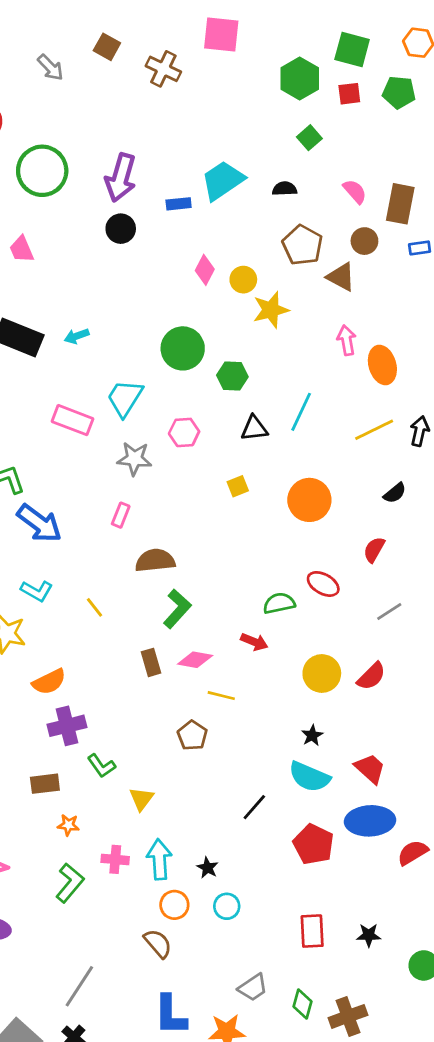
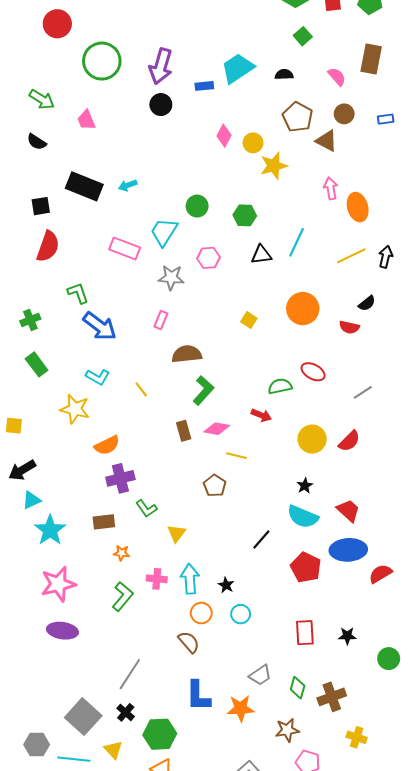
brown rectangle: (400, 204) -> (371, 59), moved
green circle: (183, 348) -> (197, 206), moved, size x0.7
yellow square: (238, 486) -> (249, 320), moved, turned -35
red semicircle: (374, 550) -> (349, 327), moved, turned -108

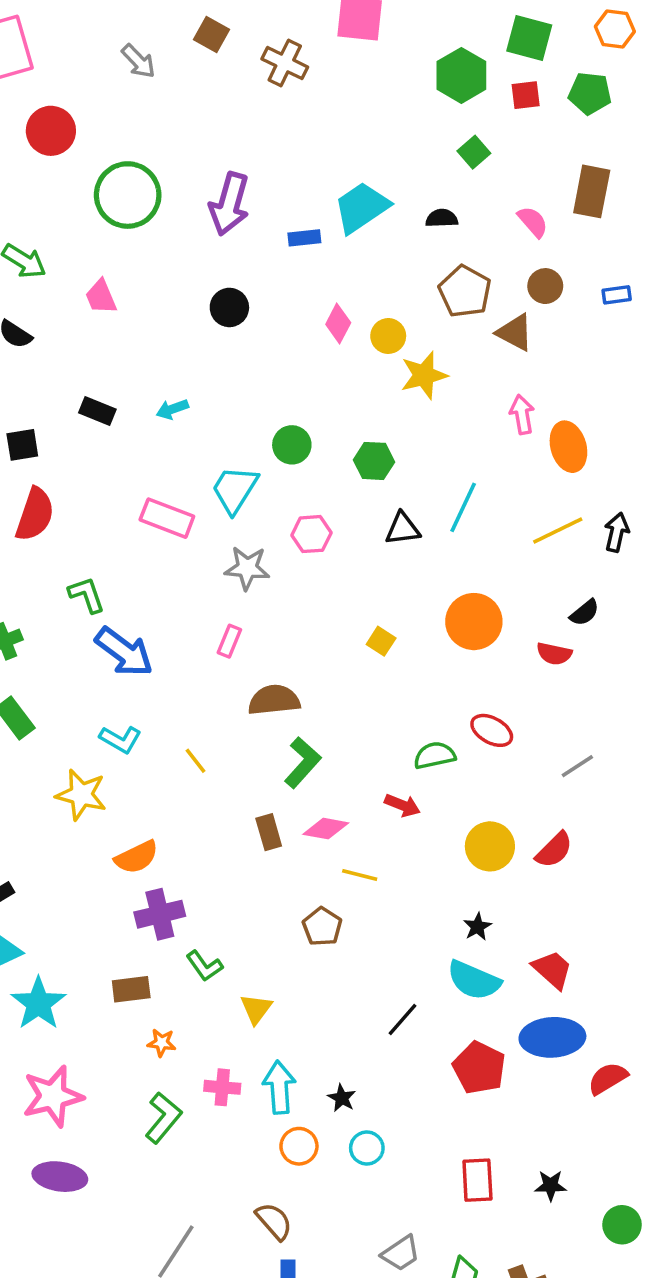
black circle: (161, 105) -> (229, 307), moved
black rectangle: (84, 186) -> (97, 411), size x0.6
brown semicircle: (189, 642) -> (274, 1221), moved

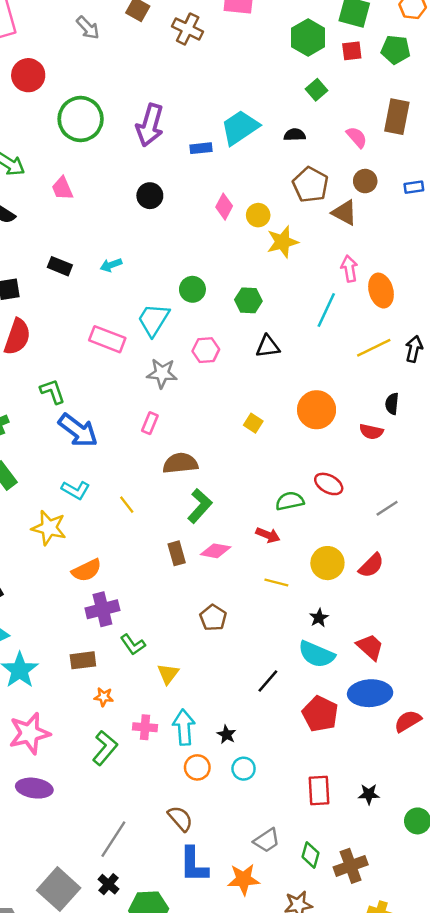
cyan line: (463, 507) -> (326, 310), moved
black semicircle: (585, 613) -> (392, 404), turned 135
yellow line: (360, 875) -> (276, 582), moved

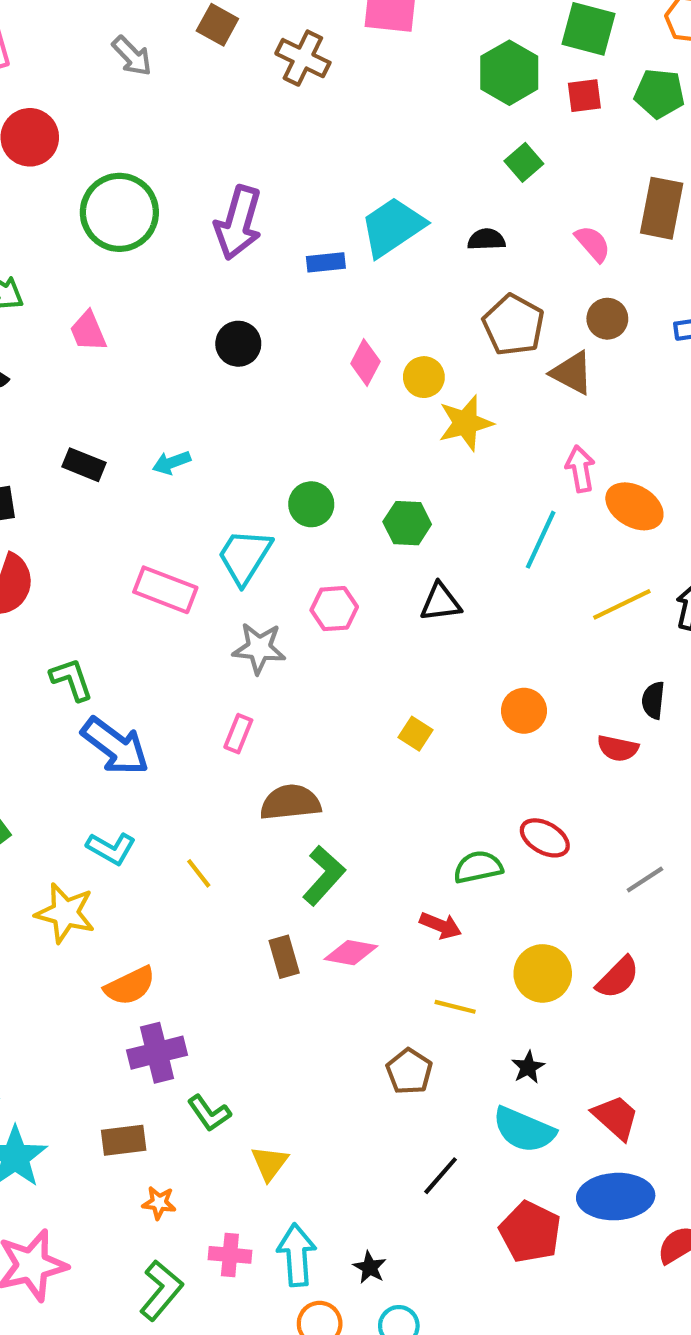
orange ellipse: (381, 291) -> (634, 506), turned -44
orange circle: (317, 410) -> (524, 711), size x0.7
brown pentagon: (213, 618) -> (409, 1071), moved

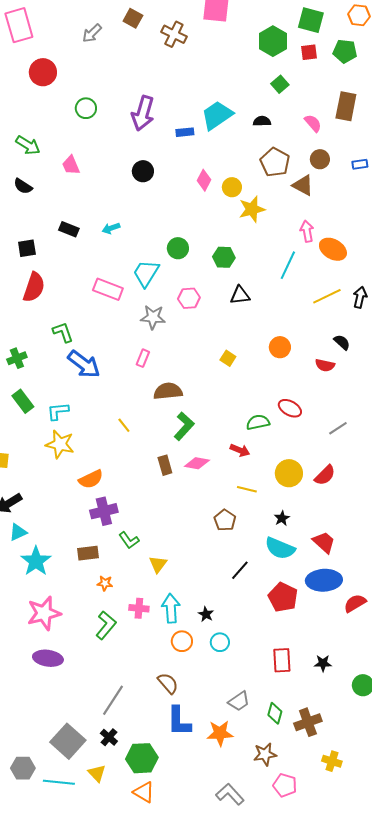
gray arrow: (132, 56) -> (92, 33), turned 90
green circle: (119, 212) -> (86, 108), size x0.6
black semicircle: (653, 700) -> (342, 342), turned 126
cyan L-shape: (111, 848) -> (58, 411), moved, turned 145

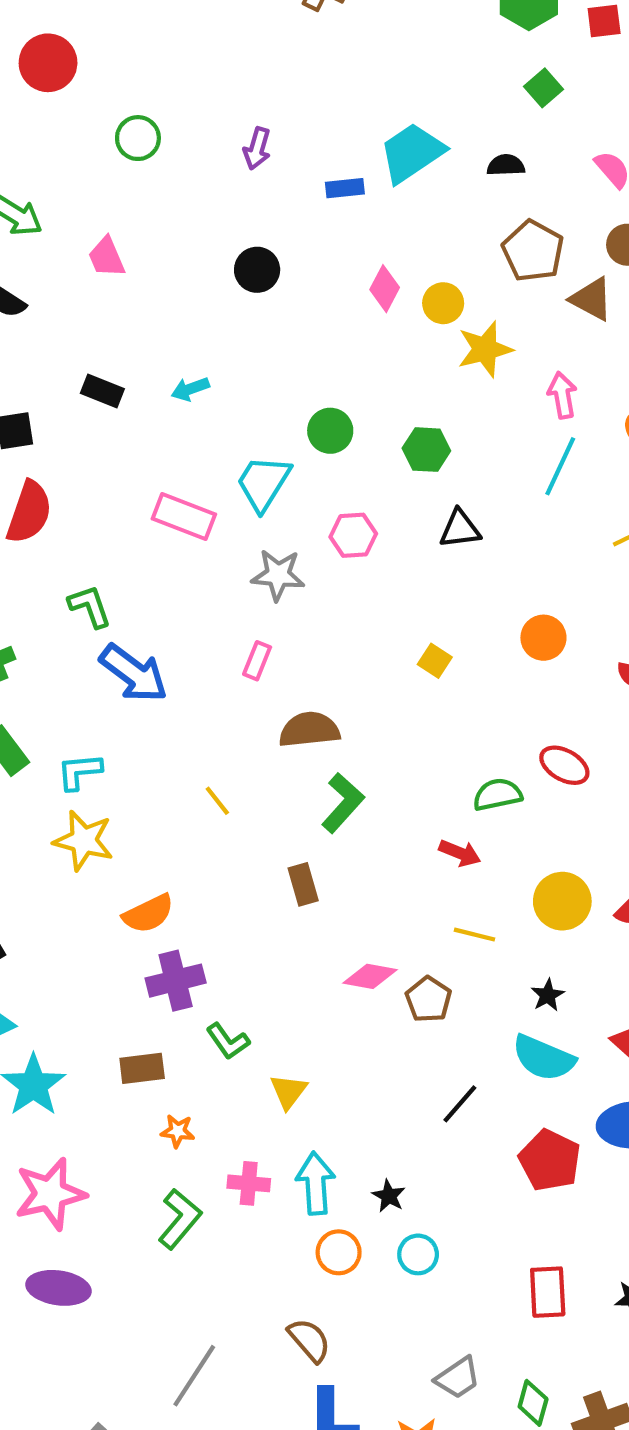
purple arrow: (143, 113) -> (257, 149), size x0.6
pink arrow: (307, 231) -> (562, 395), moved
pink diamond: (197, 463) -> (370, 976), moved

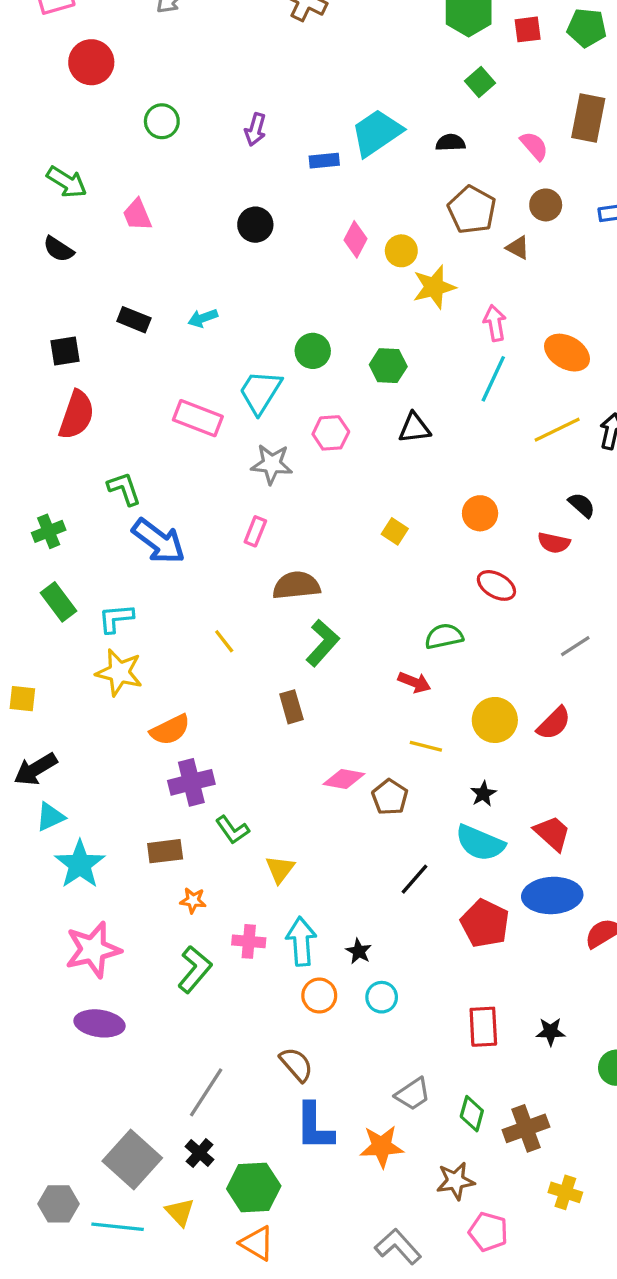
brown triangle: (592, 299) -> (518, 248), size x0.7
red ellipse: (564, 765) -> (496, 585), moved

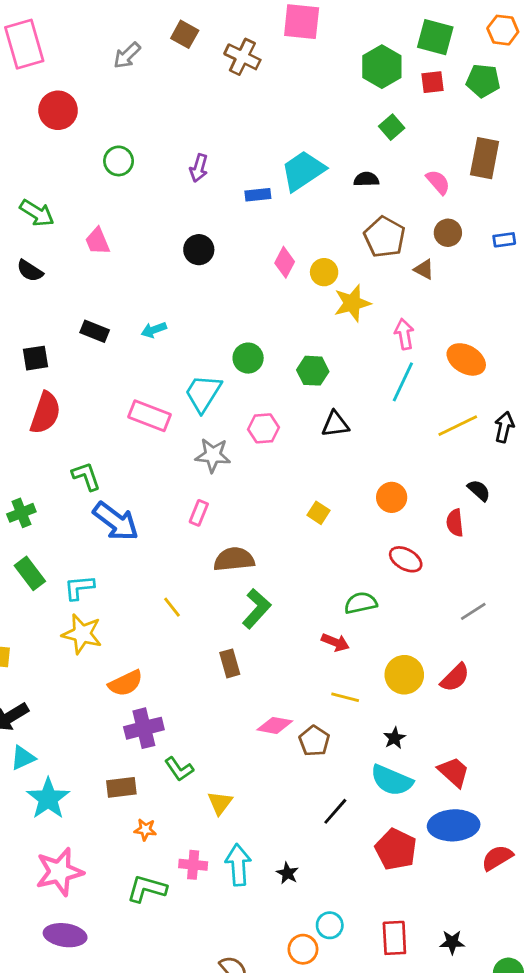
red semicircle: (554, 543) -> (455, 523), turned 72
green L-shape: (195, 969) -> (147, 889), turned -114
orange circle: (319, 996) -> (303, 949), moved
cyan circle: (382, 997) -> (330, 925), moved

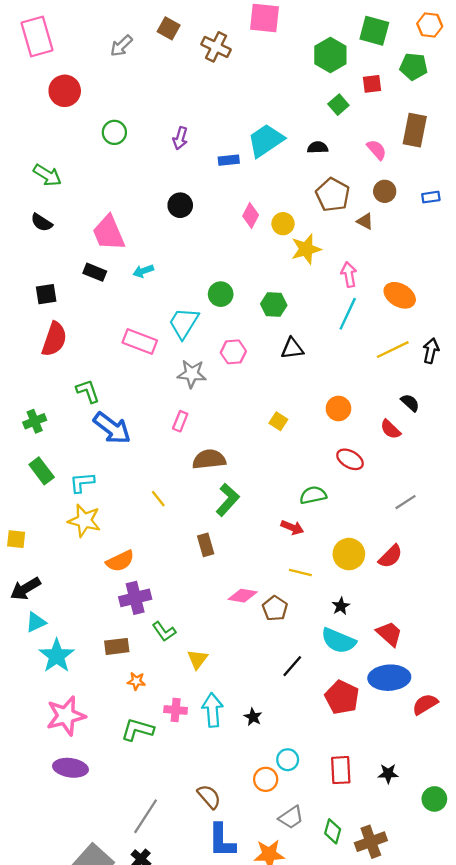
red square: (432, 82) -> (372, 84), moved
pink trapezoid: (97, 241) -> (109, 233), moved, size x1.6
red semicircle: (455, 523) -> (390, 429), turned -40

